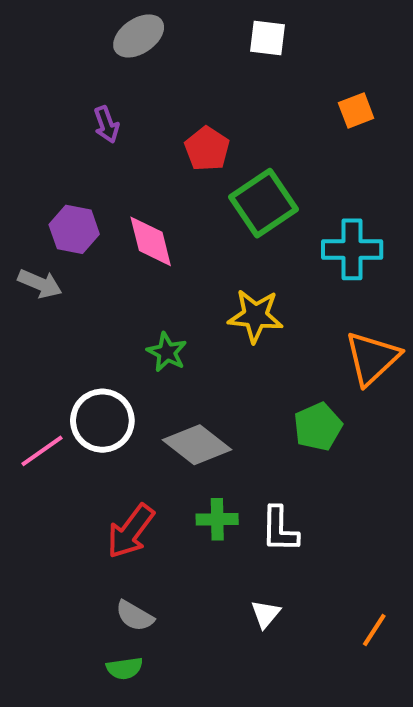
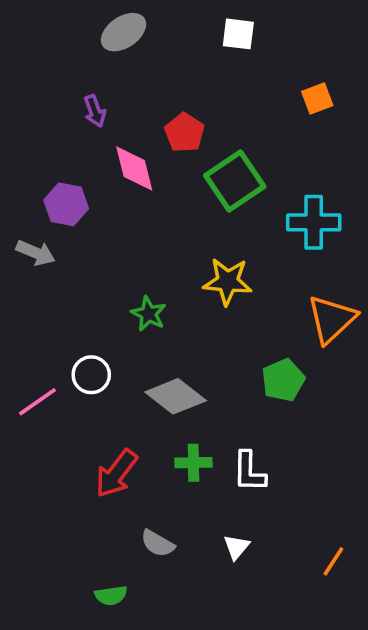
pink diamond: (151, 241) -> (134, 168), moved
white circle: (102, 421) -> (91, 375), size x0.7
gray semicircle: (135, 616) -> (158, 543), moved

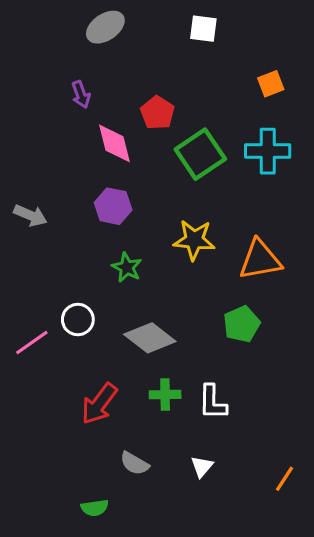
purple hexagon: (66, 204) -> (113, 206), moved
cyan cross: (314, 222) -> (268, 151), moved
orange triangle: (332, 319) -> (260, 260), moved, turned 33

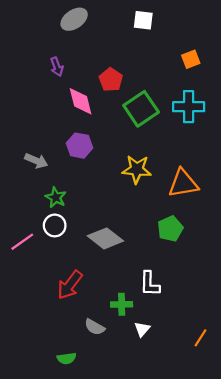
gray arrow: (30, 215) -> (36, 161), moved
green star: (127, 267) -> (56, 197), moved
green cross: (165, 395) -> (122, 304), moved

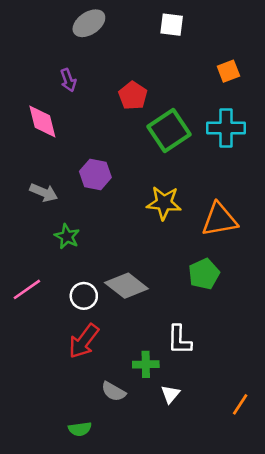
pink diamond: (81, 101) -> (42, 121), moved
white circle: (55, 225) -> (84, 296), moved

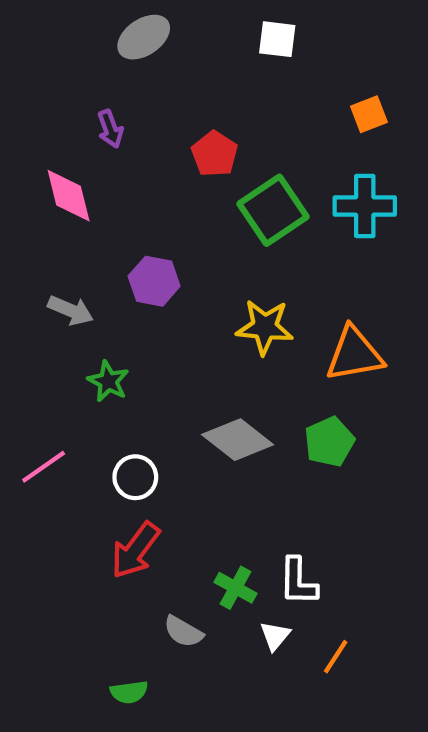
gray diamond: (126, 286) -> (238, 440), moved
white L-shape: (179, 340) -> (298, 582), moved
green cross: (146, 364) -> (235, 588), turned 30
orange line: (240, 404) -> (336, 657), moved

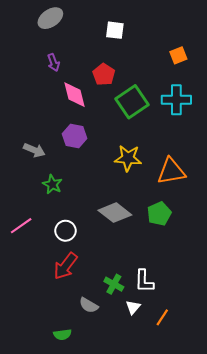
gray ellipse: (144, 37) -> (50, 18), moved
white square: (277, 39) -> (115, 30), moved
pink diamond: (69, 196) -> (75, 95), moved

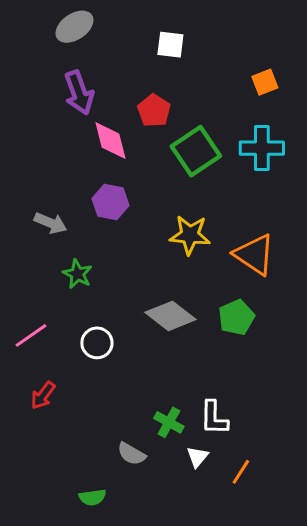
purple arrow: (53, 62) -> (79, 93), size x1.6
orange triangle: (171, 171) -> (254, 254), turned 44
red arrow: (65, 266) -> (43, 395), moved, size x0.7

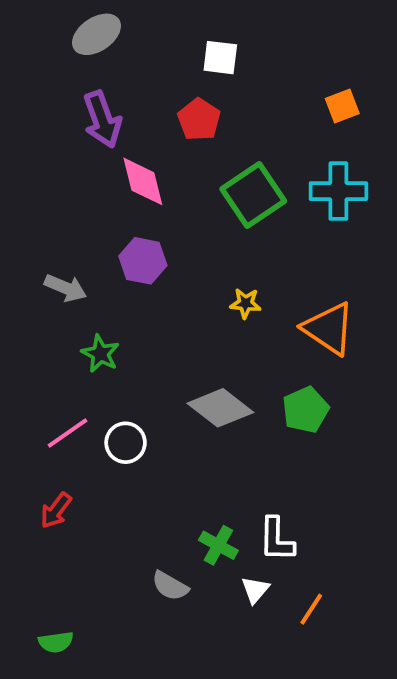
red pentagon: (154, 111) -> (199, 119), moved
yellow star: (190, 235) -> (246, 303), size x0.6
pink line: (31, 335) -> (67, 433), moved
green semicircle: (92, 497) -> (56, 642), moved

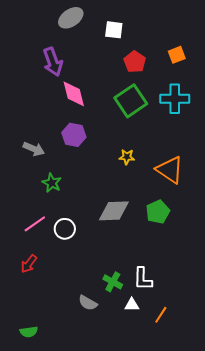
gray ellipse: (96, 34) -> (71, 18), moved
red pentagon: (199, 119) -> (135, 62), moved
gray diamond: (220, 408) -> (114, 211), turned -40
white triangle: (255, 590) -> (132, 305), turned 49

